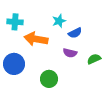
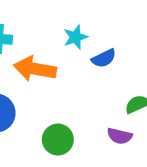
purple semicircle: (70, 53) -> (120, 136), moved

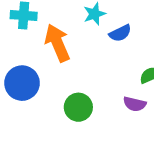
orange arrow: (35, 69) -> (57, 43), turned 57

